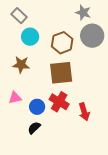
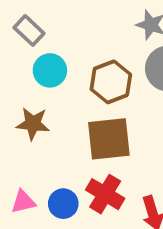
pink triangle: (15, 98) -> (23, 202), moved

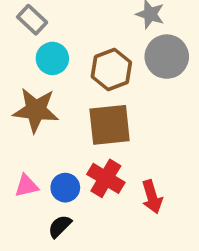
brown star: (33, 124) -> (36, 110), size x1.4

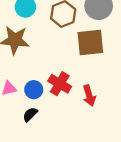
brown square: (110, 125) -> (90, 42), moved

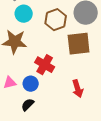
red cross: (60, 84) -> (45, 65), moved

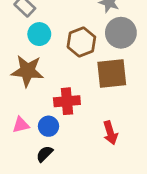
red cross: (45, 65) -> (67, 101), turned -36

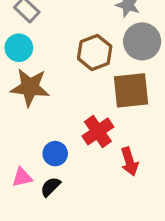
cyan circle: (39, 34) -> (19, 48), moved
red cross: (67, 101) -> (98, 131), moved, turned -30
pink triangle: (21, 125) -> (22, 177), moved

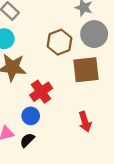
red cross: (98, 131) -> (41, 92), moved

